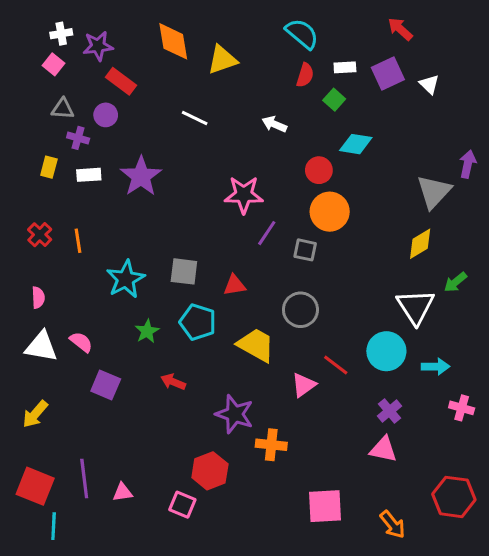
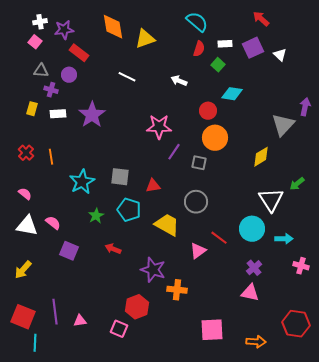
yellow diamond: (420, 244) -> (261, 157), moved
pink semicircle: (38, 297) -> (25, 194), turned -48
orange arrow: (393, 525) -> (256, 342), turned -48

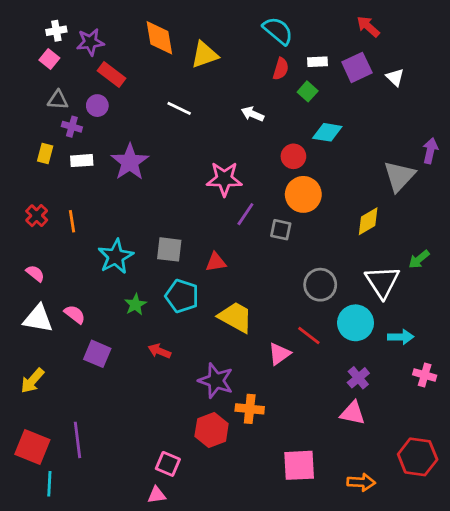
gray circle: (196, 202) -> (320, 285), moved
red hexagon: (137, 307) -> (212, 430), moved
pink triangle: (80, 321) -> (157, 495), moved

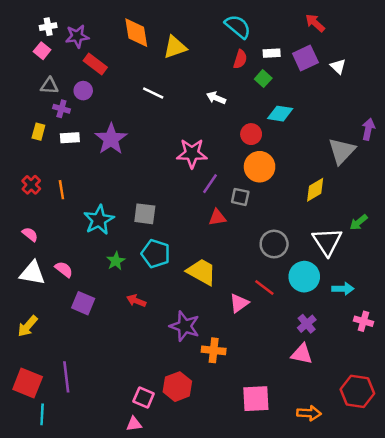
red triangle: (216, 262) -> (217, 217), moved
red hexagon: (212, 430) -> (177, 387), moved

